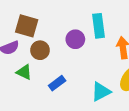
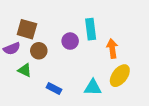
blue rectangle: (57, 83) -> (54, 89), moved, turned 64
cyan triangle: (101, 92) -> (93, 87), turned 30

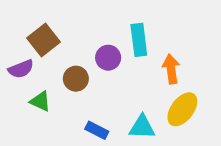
brown square: (27, 29) -> (44, 40), turned 36
brown circle: (39, 51) -> (76, 79), moved
blue rectangle: (54, 89) -> (97, 130), moved

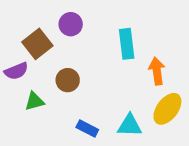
purple circle: (108, 58) -> (71, 24), moved
green triangle: (40, 101) -> (34, 101), turned -40

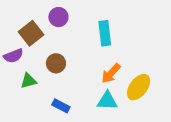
orange arrow: (157, 71) -> (111, 73), moved, turned -130
blue rectangle: (87, 128) -> (61, 106), moved

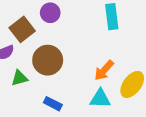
cyan rectangle: (105, 33) -> (112, 17), moved
brown circle: (56, 63) -> (48, 60), size x1.5

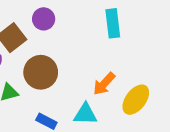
cyan triangle: (100, 99) -> (85, 114), moved

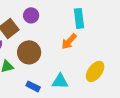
orange arrow: (104, 84) -> (69, 41), moved

